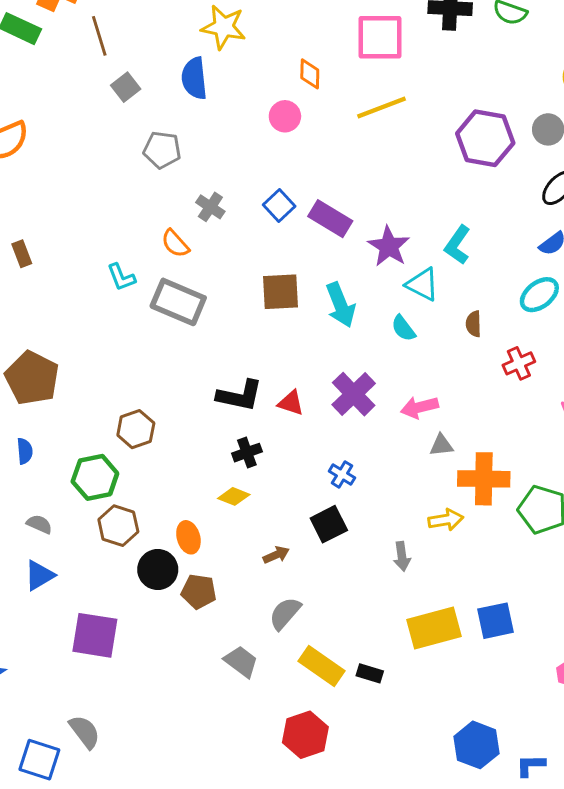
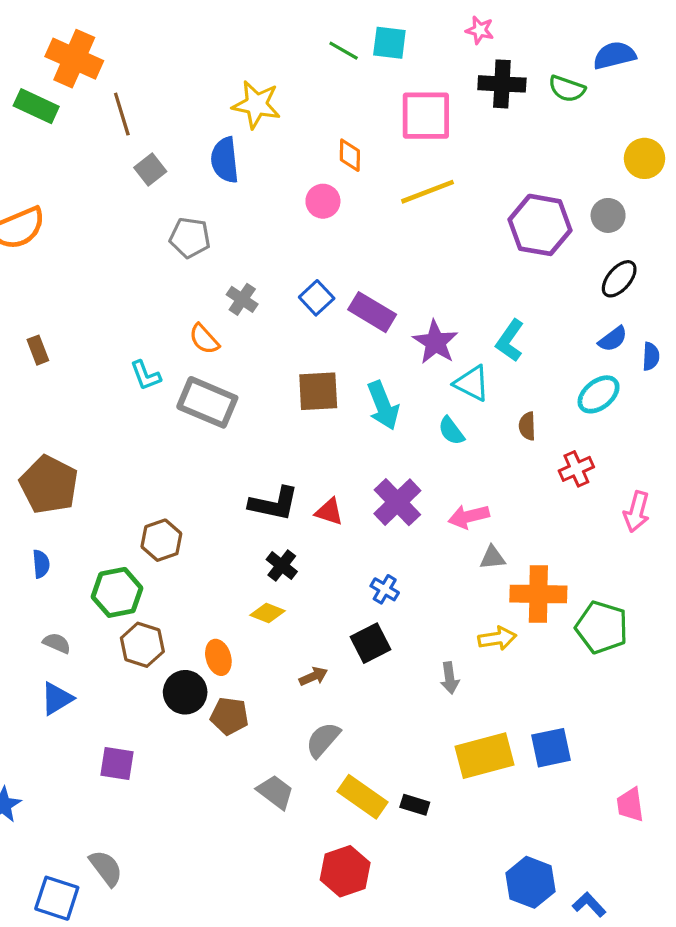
black cross: (247, 453) -> (282, 566), turned -32
purple square: (95, 635) -> (117, 764), size x0.7
blue L-shape: (531, 765) -> (589, 905), turned 48

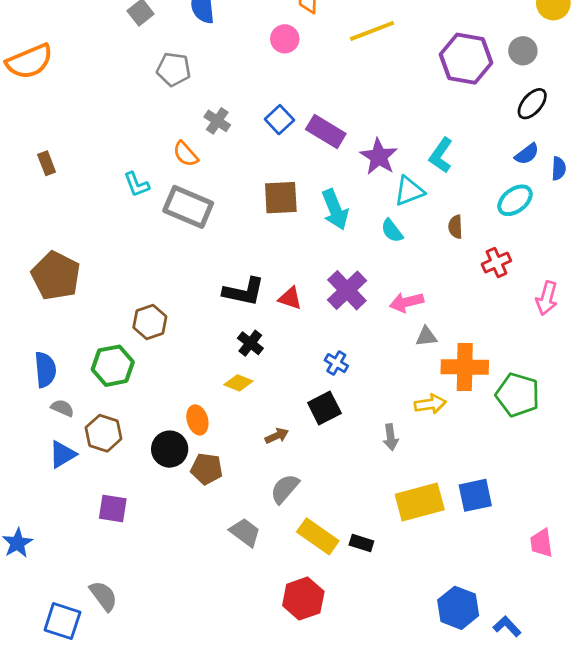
cyan triangle: (472, 383) -> (409, 191), turned -48
blue semicircle: (41, 564) -> (45, 370), moved, size x1.5
brown hexagon: (142, 645) -> (103, 433), moved

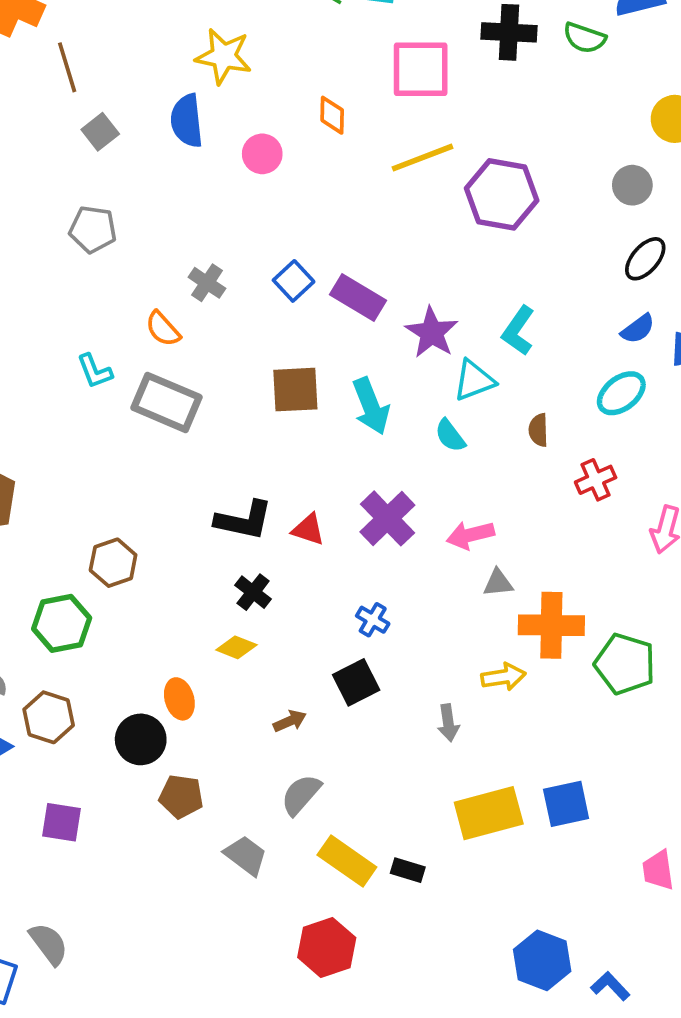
pink circle: (285, 39) -> (262, 154), moved
purple hexagon: (466, 59) -> (502, 194), moved
gray pentagon: (174, 69) -> (93, 229), moved
brown pentagon: (207, 469) -> (181, 797), moved

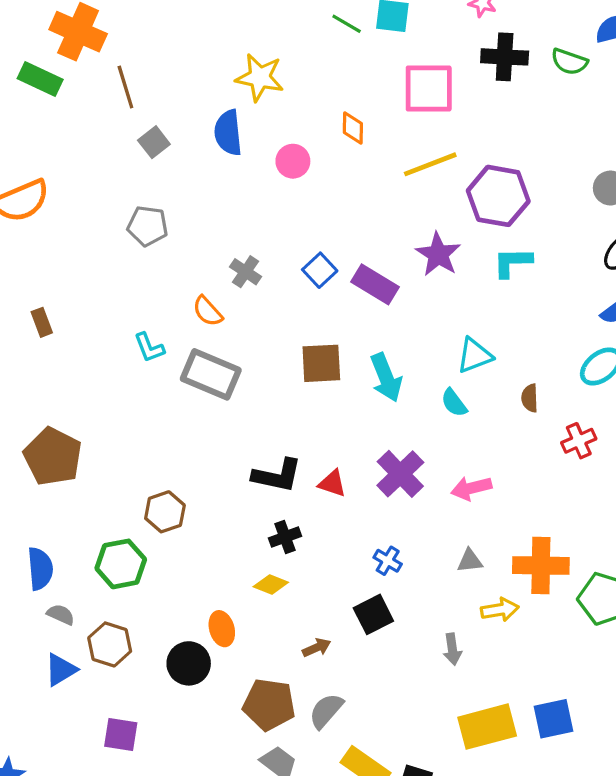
cyan L-shape: (518, 331) -> (512, 262), moved, turned 54
purple star: (432, 332) -> (438, 254), moved
gray triangle: (498, 583) -> (470, 561), moved
black cross: (253, 592) -> (285, 537), turned 32
brown pentagon: (181, 797) -> (269, 704), moved, size x1.4

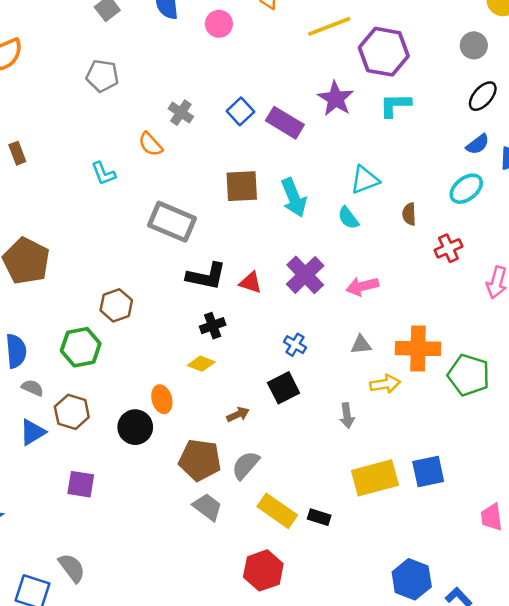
gray rectangle: (211, 374) -> (172, 222), moved

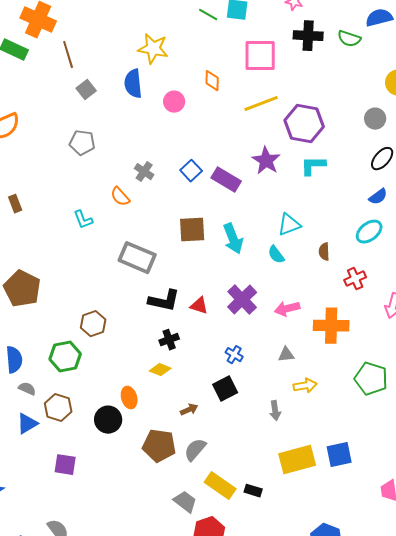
orange cross: (418, 348) -> (331, 326), moved
gray trapezoid: (208, 507) -> (185, 502), moved

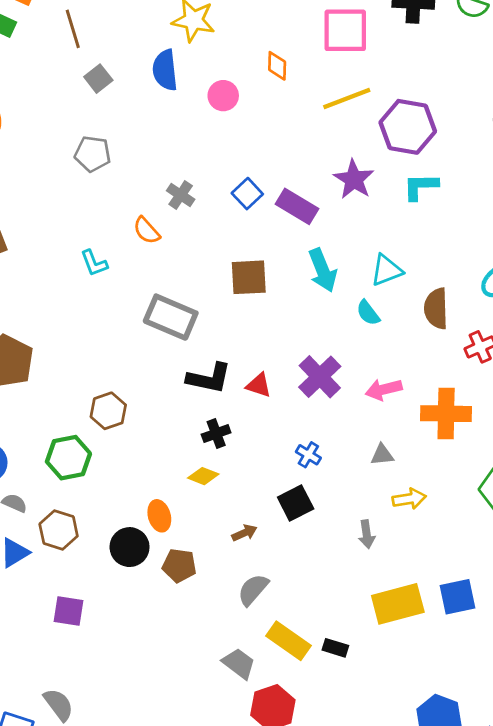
cyan arrow: (233, 239) -> (323, 270), moved
brown semicircle: (324, 252) -> (436, 309), size x1.6
brown pentagon: (159, 446) -> (179, 566), moved, size x0.7

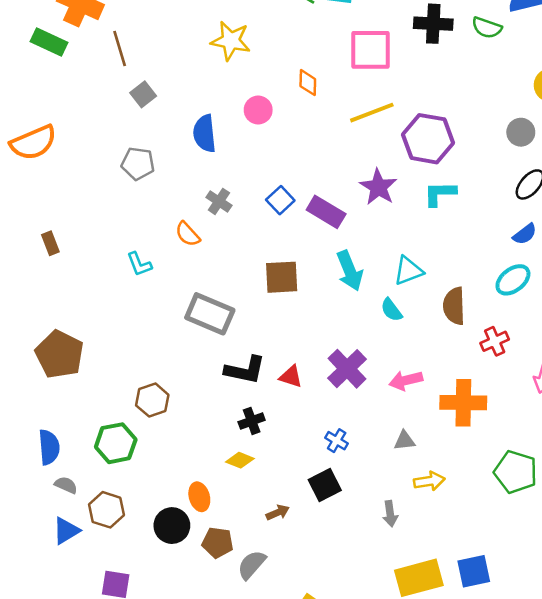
blue semicircle: (165, 70) -> (205, 133), moved
gray semicircle: (253, 590) -> (252, 565), moved

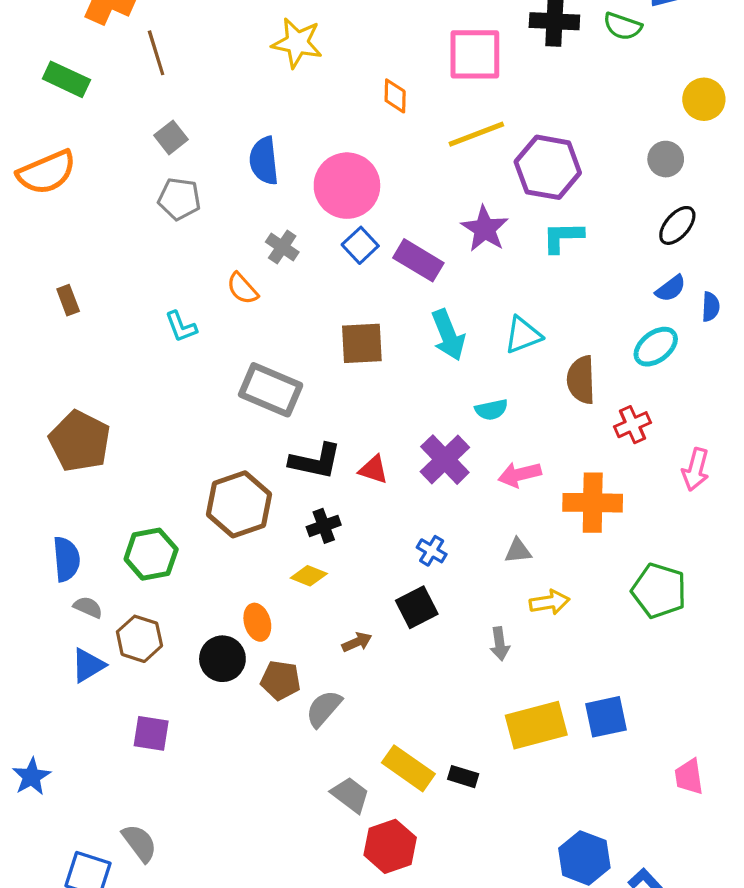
green rectangle: (49, 42) -> (66, 79), moved
gray square: (143, 94) -> (171, 137), moved
pink circle: (258, 110) -> (347, 186), moved, size x1.8
cyan semicircle: (391, 310) -> (491, 410), moved, turned -65
brown hexagon: (152, 400) -> (239, 504), moved, size x1.5

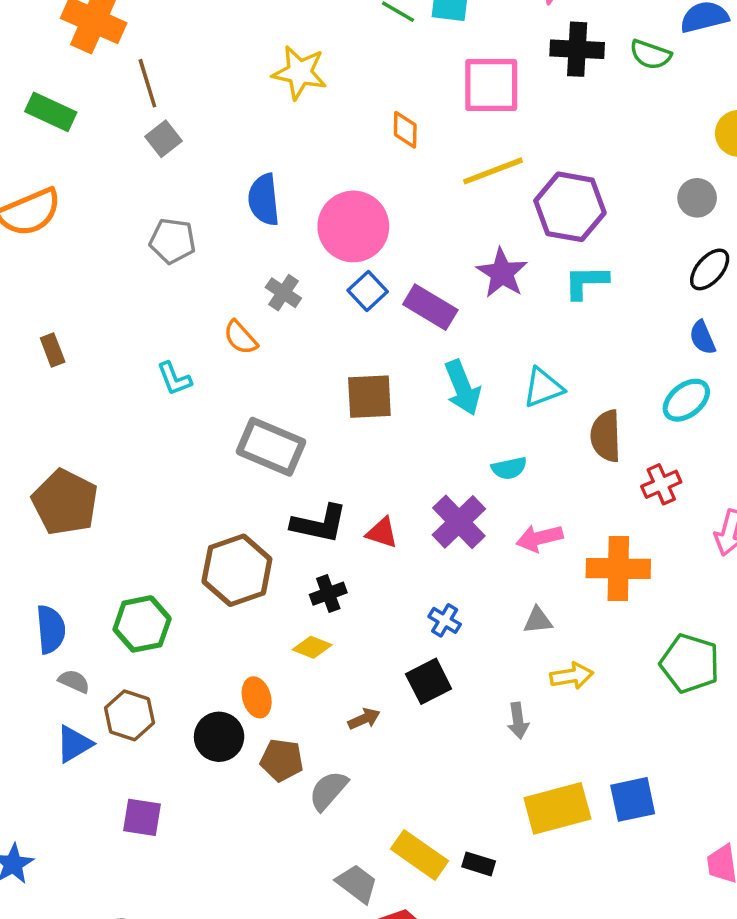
gray square: (171, 137) -> (164, 139), moved
blue semicircle: (671, 289) -> (702, 337), turned 104

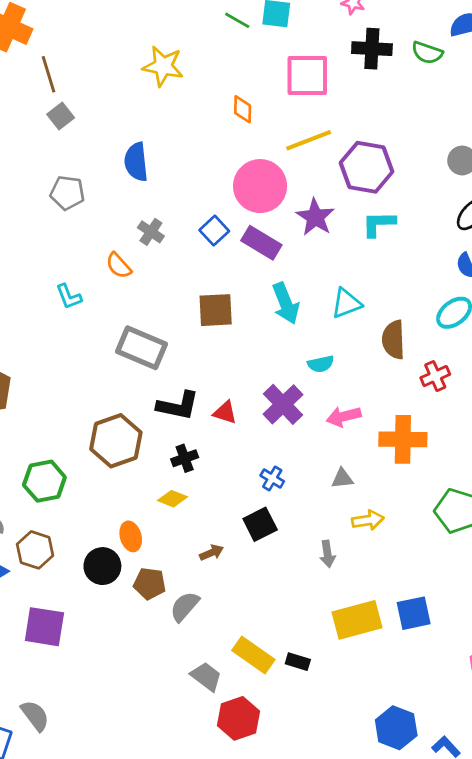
pink circle: (353, 226) -> (260, 186), moved
purple square: (142, 817) -> (44, 627), size x1.4

